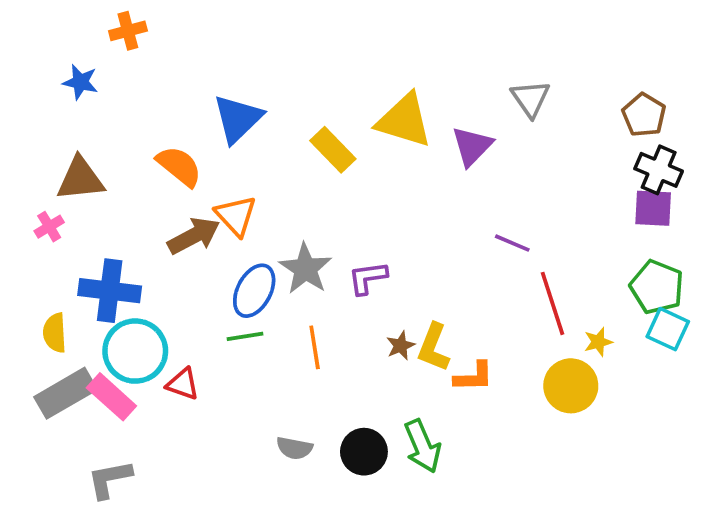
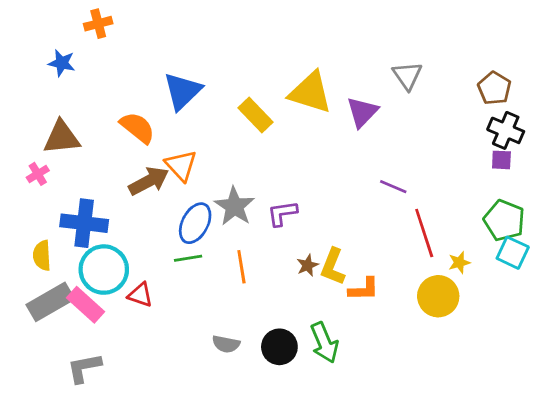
purple square: (653, 208) -> (501, 160), size x0.7

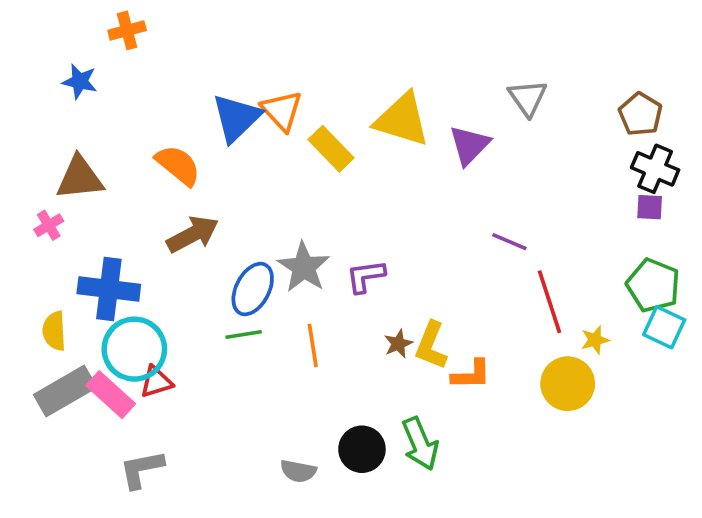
orange triangle: (181, 166) -> (282, 111), moved
red triangle: (140, 295) -> (156, 382), moved, turned -36
gray semicircle: (226, 344) -> (298, 471), moved
gray L-shape: (84, 368) -> (142, 469), moved

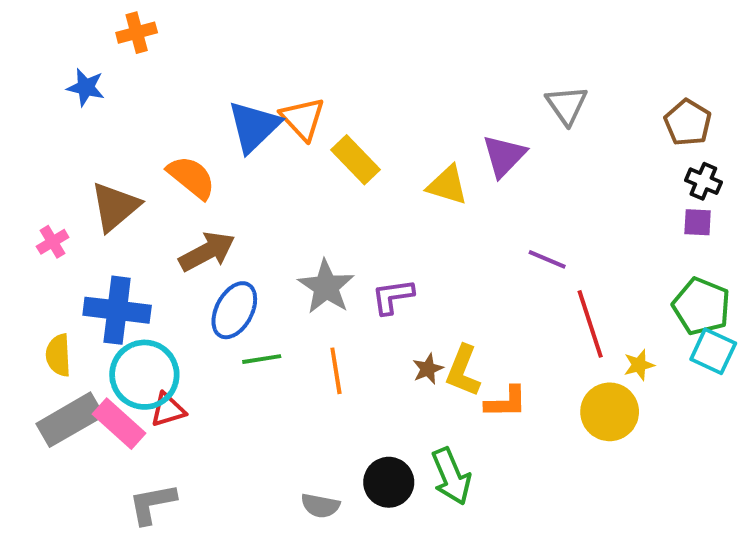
yellow triangle: (402, 120) -> (447, 185), moved, size x0.7
black cross: (655, 169) -> (703, 181), size x0.7
brown triangle: (80, 178) -> (115, 207), moved, turned -34
blue ellipse: (253, 289) -> (234, 310), moved

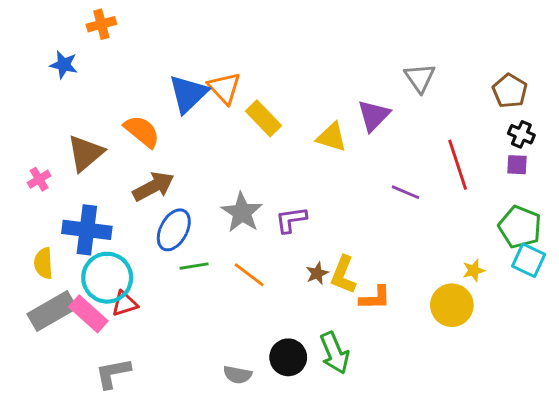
red line: (590, 324) -> (458, 165), moved
orange line: (336, 371) -> (249, 275), turned -44

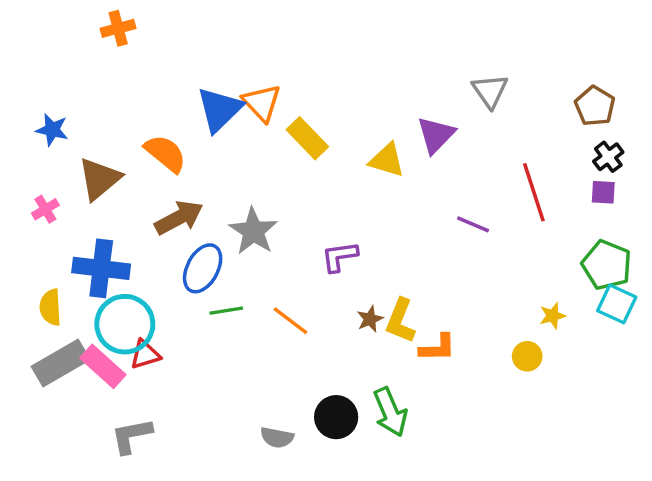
blue star: (64, 65) -> (52, 130), moved
black cross: (521, 134) -> (608, 157), turned 30
gray star: (242, 212) -> (253, 231), moved
yellow circle: (452, 305) -> (527, 356), size x0.6

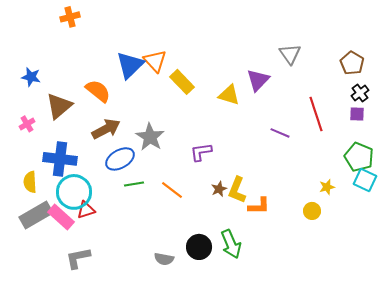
blue ellipse: (203, 268) -> (120, 159), turned 32

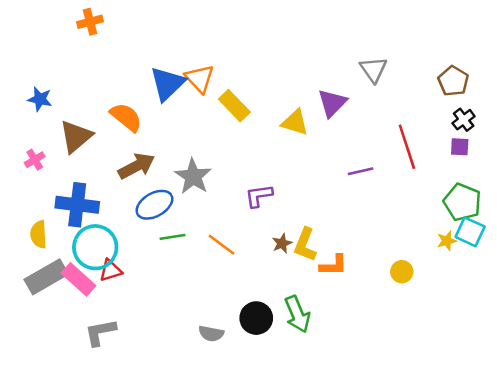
purple line: (280, 133) -> (361, 171), turned -36
yellow star: (327, 187) -> (447, 241), moved

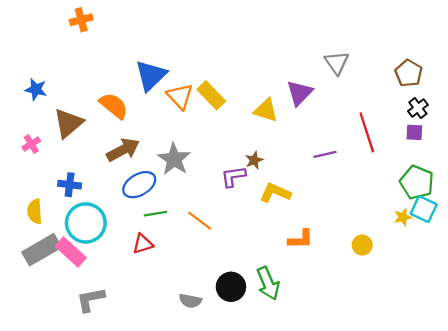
orange triangle: (200, 79) -> (180, 96), moved
blue cross: (77, 205) -> (70, 185), size x0.6
brown star: (282, 243) -> (254, 160), moved
yellow L-shape: (305, 245) -> (275, 193), moved, turned 92
red triangle: (111, 270) -> (143, 244), moved

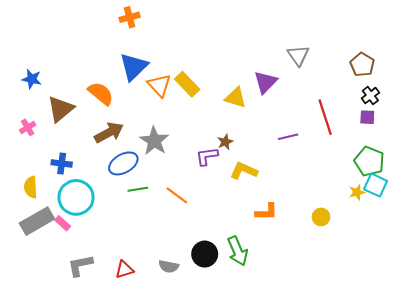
orange cross: (81, 20) -> (130, 17), moved
red triangle: (143, 244) -> (124, 269), moved
pink rectangle: (71, 252) -> (63, 223), size x0.6

